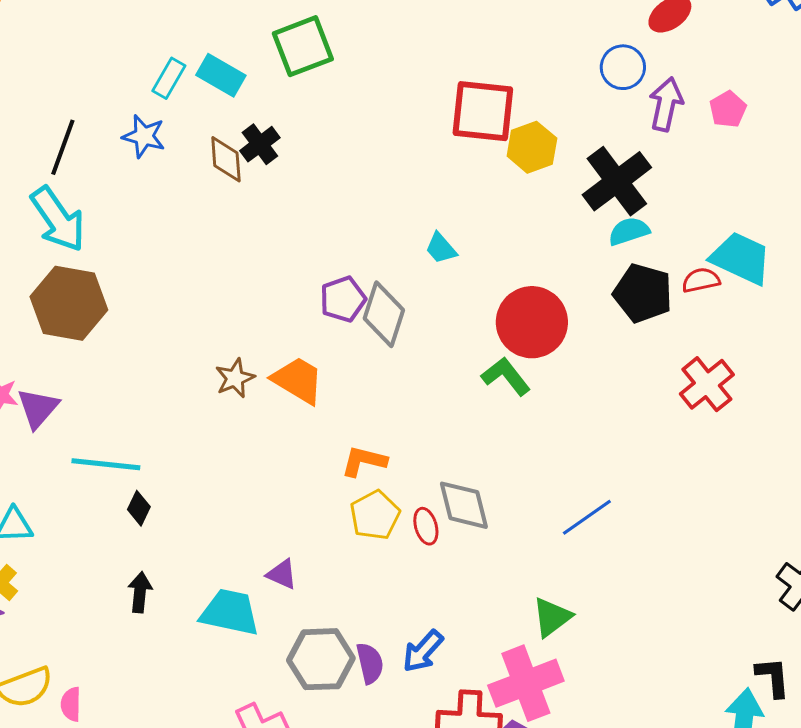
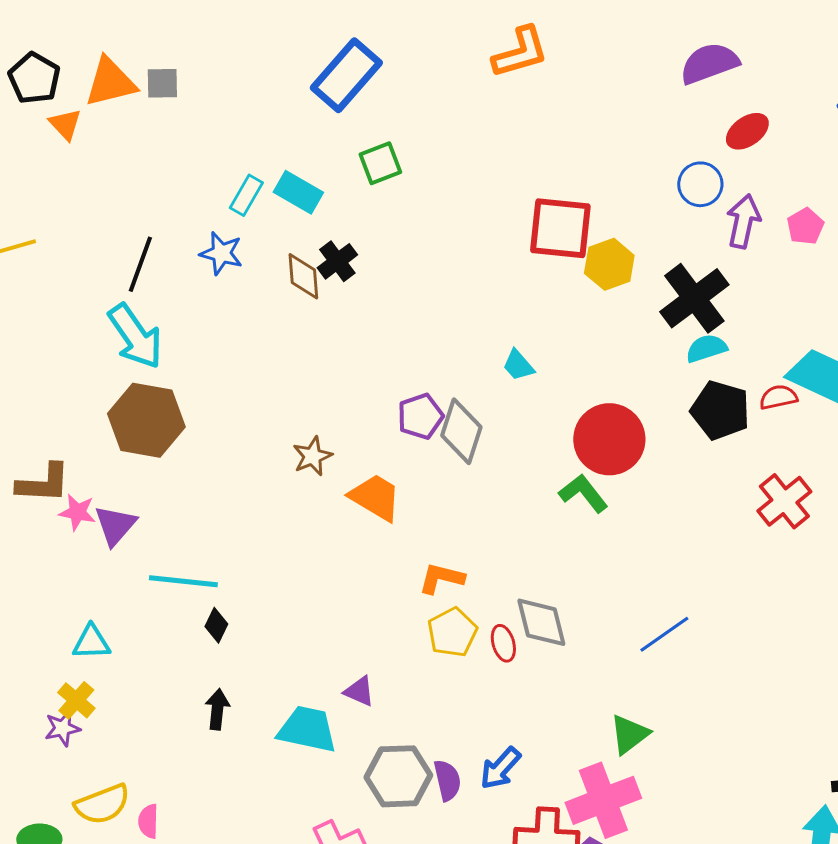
green square: (303, 46) -> (380, 163), size x0.7
brown star: (235, 378) -> (312, 456), moved

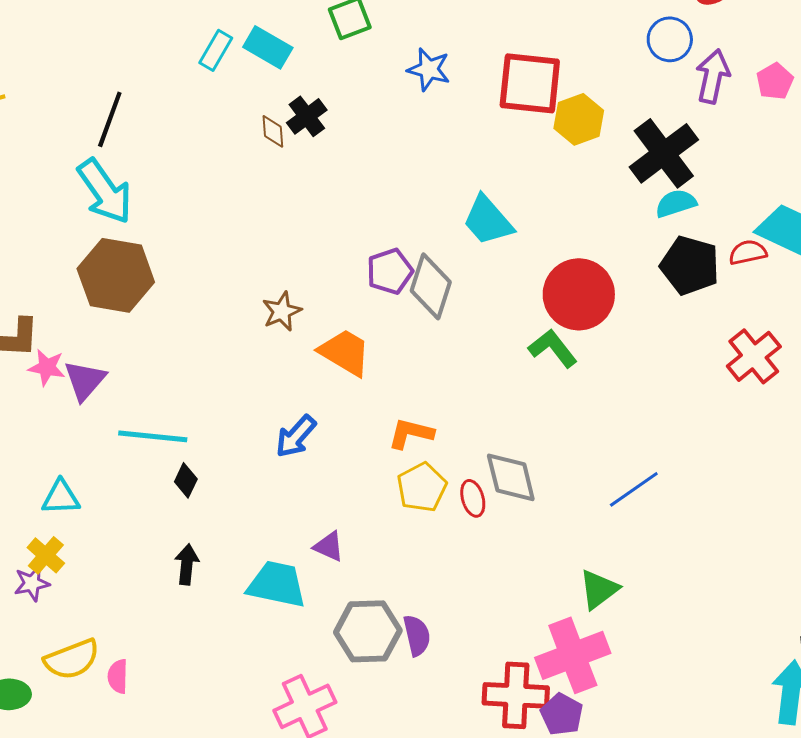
blue star: (221, 253) -> (429, 69), moved
brown diamond: (303, 276) -> (273, 131), size x0.7
cyan trapezoid: (518, 365) -> (488, 220), size x1.6
blue arrow: (500, 768) -> (296, 436), moved

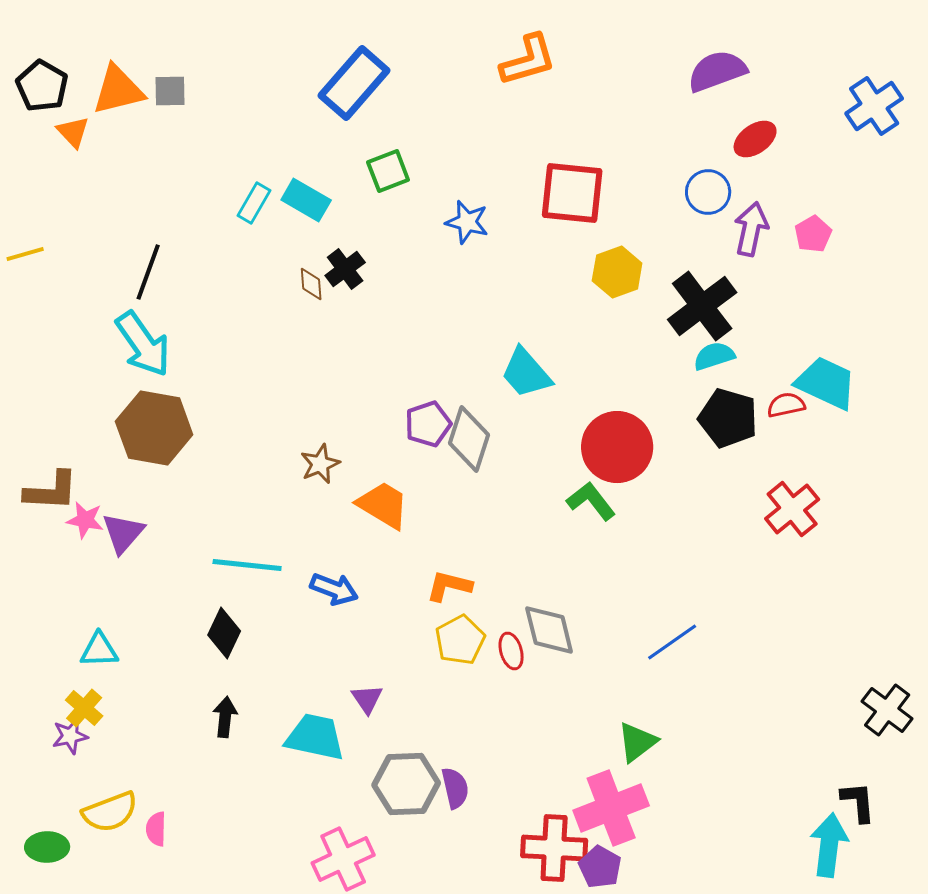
red square: (530, 83) -> (572, 193), moved
cyan line: (153, 436) -> (247, 565), moved
blue arrow: (296, 436) -> (334, 589), turned -111
black diamond: (186, 480) -> (224, 633), size x1.4
purple triangle: (329, 546) -> (367, 699), turned 32

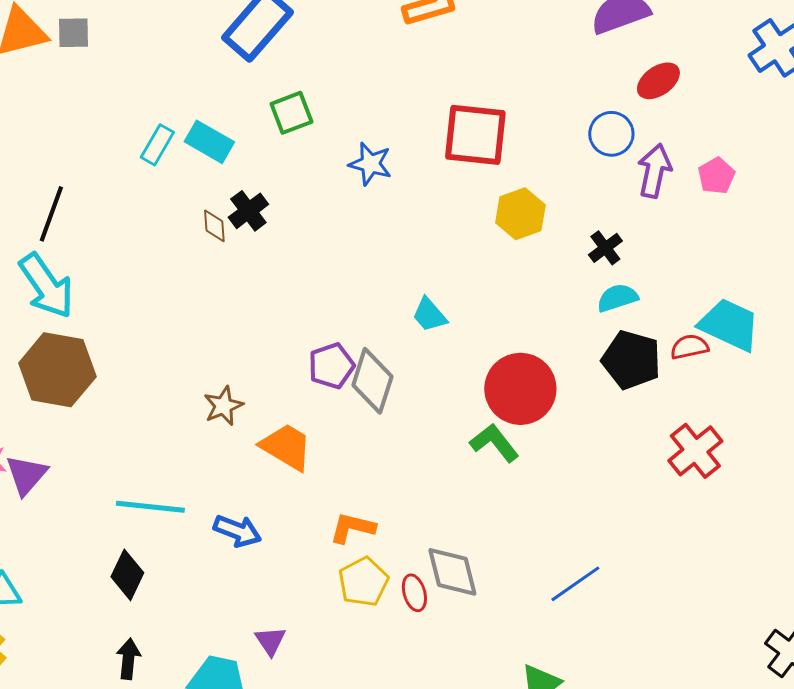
black cross: (702, 306) -> (605, 248), size x0.5
cyan trapezoid: (526, 373) -> (429, 315), size x0.7

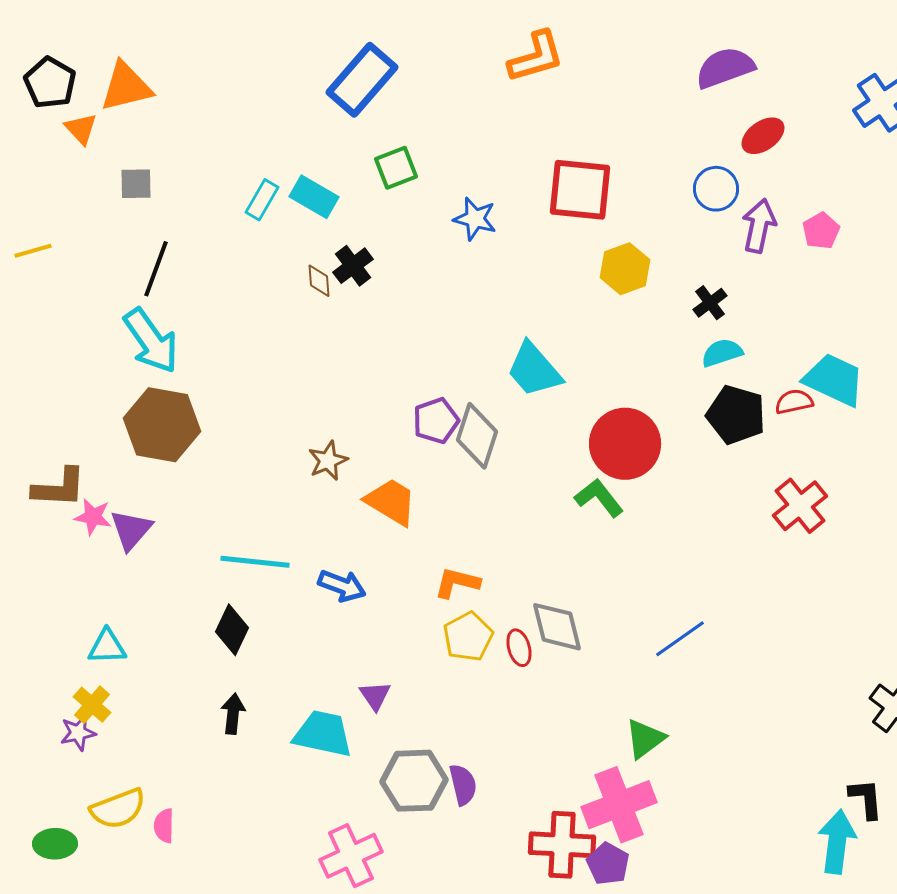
gray square: (73, 33) -> (136, 184), moved
cyan trapezoid: (429, 315) -> (534, 370), size x1.6

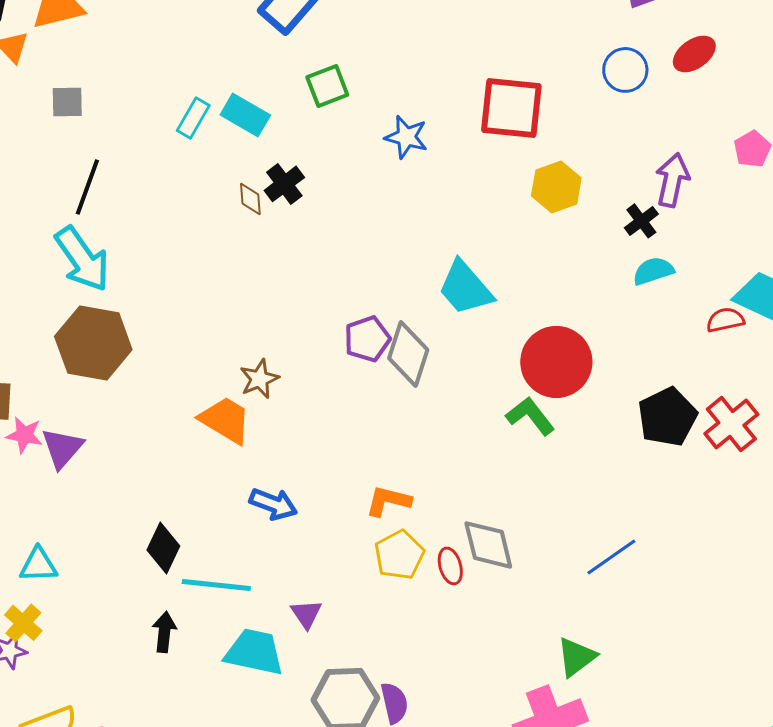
blue circle: (716, 189) -> (625, 70), moved
purple arrow: (759, 226) -> (672, 180), moved
black pentagon: (736, 415) -> (667, 417), moved, turned 30
orange trapezoid: (391, 502) -> (225, 420), moved
cyan line: (255, 562) -> (216, 585), moved

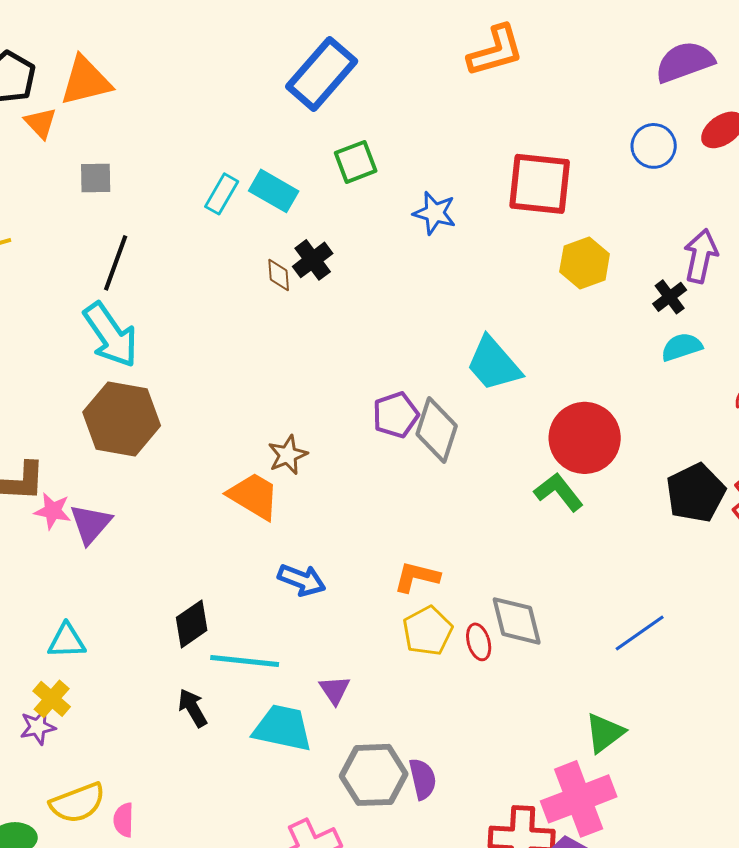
black diamond: (163, 548) -> (192, 624), turned 30
black arrow: (164, 632) -> (193, 708), turned -36

